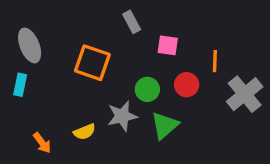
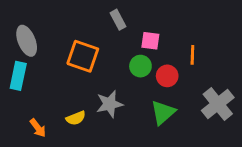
cyan rectangle: (20, 85) -> (18, 76), size x1.4
green circle: (147, 89) -> (140, 66), moved
gray cross: (245, 94) -> (218, 104), moved
green triangle: (165, 126) -> (163, 112), moved

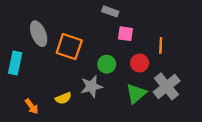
gray rectangle: (118, 20) -> (110, 11), moved, turned -42
gray ellipse: (27, 41) -> (39, 34), moved
green circle: (140, 66) -> (107, 64), moved
gray cross: (218, 104) -> (167, 86), moved

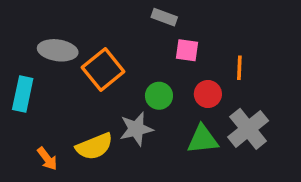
gray ellipse: (39, 34) -> (58, 50), turned -60
orange square: (69, 47) -> (103, 70), turned 32
green triangle: (136, 94) -> (203, 139), turned 35
yellow semicircle: (63, 98) -> (94, 146), size x1.5

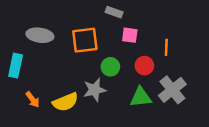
orange square: (103, 70) -> (85, 40), moved, turned 32
orange arrow: (47, 159) -> (33, 100), moved

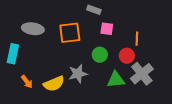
red circle: (144, 66) -> (127, 56), moved
green circle: (110, 67) -> (100, 55), moved

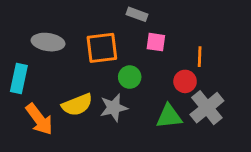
green circle: (100, 55) -> (130, 77), moved
orange arrow: (27, 82) -> (39, 119), size x1.6
yellow semicircle: (54, 84) -> (77, 105), moved

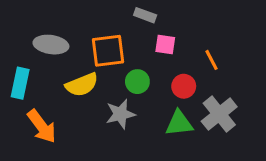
orange line: (200, 57) -> (212, 60), turned -30
red circle: (185, 81) -> (184, 86), moved
yellow semicircle: (77, 105) -> (82, 85), moved

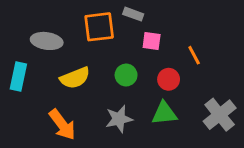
orange square: (108, 51) -> (99, 27), moved
gray star: (120, 114) -> (119, 119), moved
gray cross: (219, 114) -> (220, 115), moved
orange arrow: (42, 126) -> (62, 125), moved

